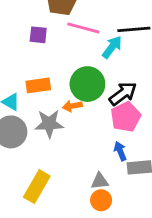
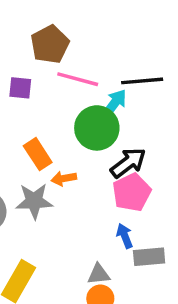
green circle: (87, 84) -> (97, 128), moved
orange rectangle: (38, 85) -> (38, 154), moved, turned 65

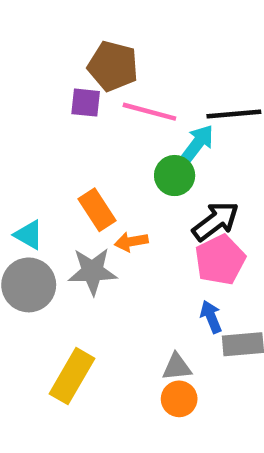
brown pentagon: (50, 44) -> (113, 66), turned -30
purple square: (20, 88) -> (86, 103), moved
green circle: (97, 128) -> (175, 176), size x0.7

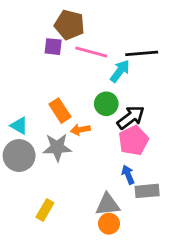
green circle: (175, 176) -> (106, 104), moved
gray triangle: (177, 367) -> (108, 205), size x1.4
yellow rectangle: (72, 376) -> (45, 210), size x0.7

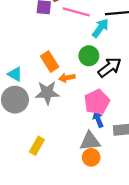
pink pentagon: (133, 141) -> (97, 102), moved
blue arrow: (128, 175) -> (98, 119), moved

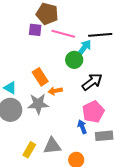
green circle: (89, 56) -> (74, 60), moved
pink pentagon: (97, 102) -> (93, 112), moved
gray triangle: (90, 141) -> (52, 146), moved

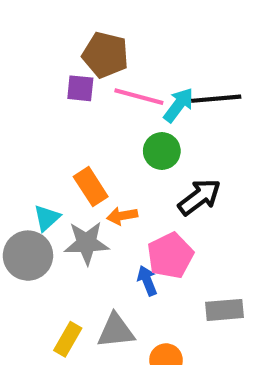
cyan arrow: (84, 48) -> (179, 105), moved
cyan triangle: (10, 88) -> (47, 218), moved, turned 48
pink pentagon: (93, 112) -> (170, 256), moved
blue arrow: (82, 127) -> (147, 281), moved

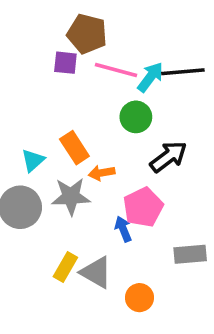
cyan triangle: (47, 218) -> (33, 160), moved
gray triangle: (116, 331) -> (96, 272), turned 36
yellow rectangle: (68, 339) -> (65, 267), moved

